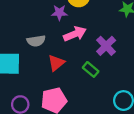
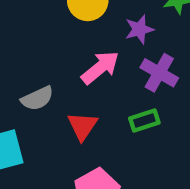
purple star: (59, 13) -> (139, 29), moved
green rectangle: (91, 69) -> (144, 120), turned -42

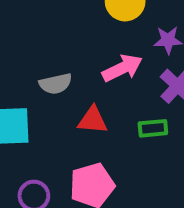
red triangle: (83, 126) -> (93, 120), turned 48

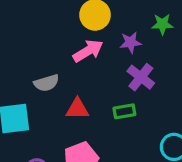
pink arrow: (122, 68) -> (88, 51), moved

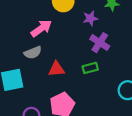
pink arrow: (88, 51) -> (41, 28), moved

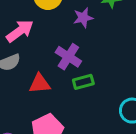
purple cross: (100, 43) -> (68, 57), moved

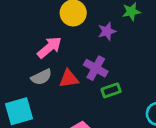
red triangle: (40, 84) -> (69, 79), moved

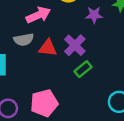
green rectangle: (111, 90) -> (83, 69), turned -36

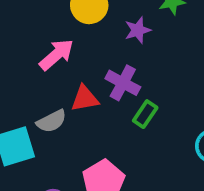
gray semicircle: (24, 40) -> (52, 121), moved

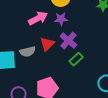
purple star: (138, 30) -> (61, 19), moved
red triangle: (85, 99) -> (47, 44), turned -49

